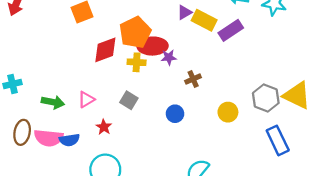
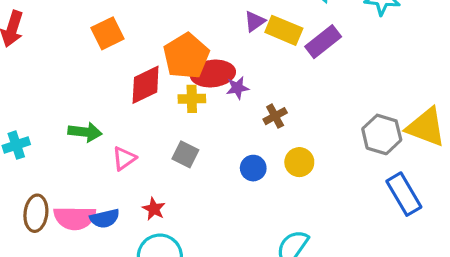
green arrow: (53, 102) -> (85, 132), moved
yellow circle: (228, 112) -> (299, 162), moved
red star: (104, 127) -> (154, 209), moved

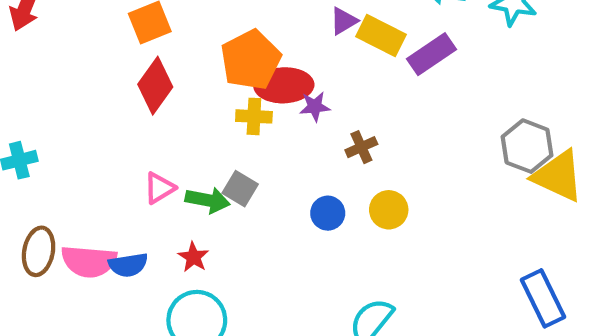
red diamond: (146, 85) -> (155, 86), moved, turned -33
green arrow: (85, 132) -> (208, 200), moved
gray hexagon: (382, 134) -> (527, 146), moved
blue rectangle: (404, 194) -> (543, 298), moved

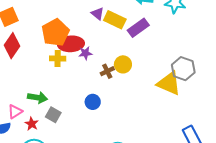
purple triangle: (344, 21) -> (98, 14), turned -48
yellow triangle: (558, 176) -> (169, 83), moved
pink triangle: (159, 188) -> (15, 112), moved
gray square: (240, 189) -> (53, 115), moved
yellow circle: (389, 210) -> (123, 64), moved

